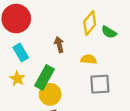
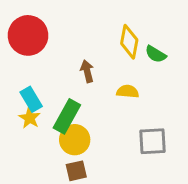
yellow diamond: (90, 23) -> (129, 42), turned -30
cyan rectangle: (21, 52) -> (31, 99), moved
gray square: (100, 84) -> (153, 141), moved

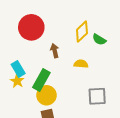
red circle: (28, 35) -> (31, 27), moved
yellow diamond: (129, 42) -> (82, 31), turned 35

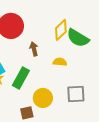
green semicircle: (99, 40) -> (78, 38), size x1.6
yellow circle: (47, 95) -> (43, 98), moved

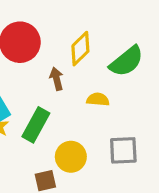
yellow diamond: (61, 30) -> (80, 49), moved
green semicircle: (78, 38) -> (127, 61), turned -70

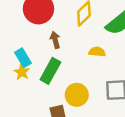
brown arrow: (57, 79) -> (55, 40), moved

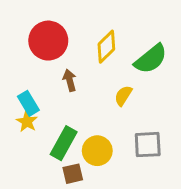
yellow semicircle: (97, 52) -> (123, 96), turned -63
green rectangle: (50, 71) -> (64, 143), moved

